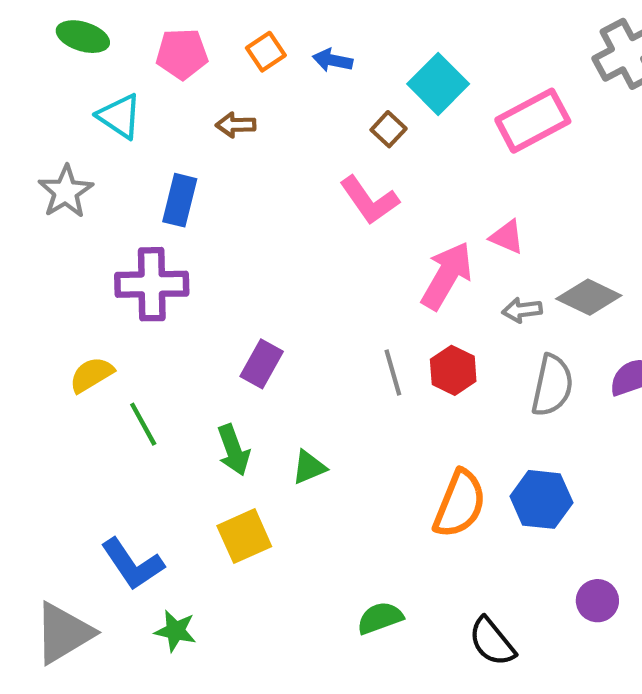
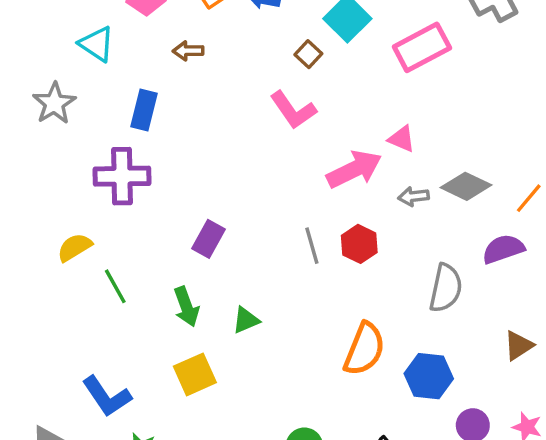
pink arrow: (447, 276) -> (354, 169), turned 34
gray semicircle: (552, 385) -> (446, 288), moved
blue hexagon: (541, 499) -> (429, 376), moved

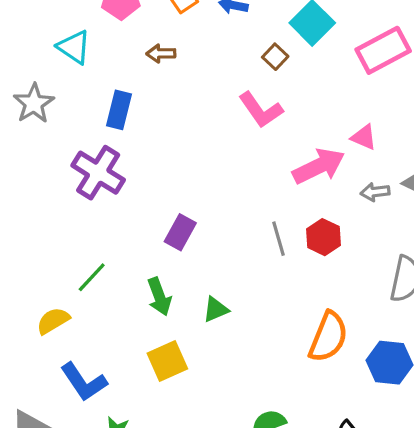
purple cross: (122, 176) -> (98, 173), turned 33
yellow semicircle: (75, 247) -> (53, 321), moved
green line: (115, 286) -> (92, 277), turned 72

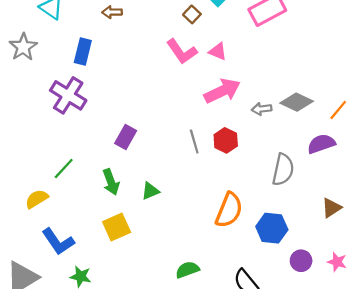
pink triangle: (364, 137) -> (218, 52), moved

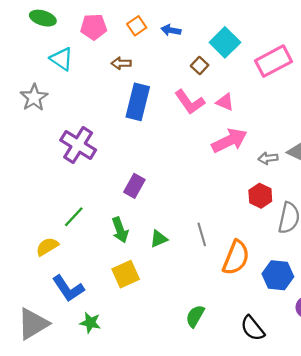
blue rectangle: (83, 52) -> (138, 102), moved, size x1.4
red hexagon: (226, 140) -> (260, 196), moved
gray line: (194, 141) -> (202, 234), moved
green semicircle: (187, 270) -> (195, 316), turned -40

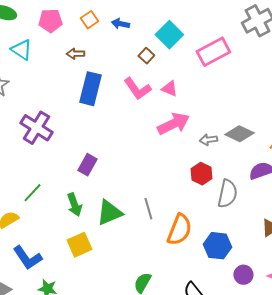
green triangle: (159, 239) -> (109, 213), size x1.6

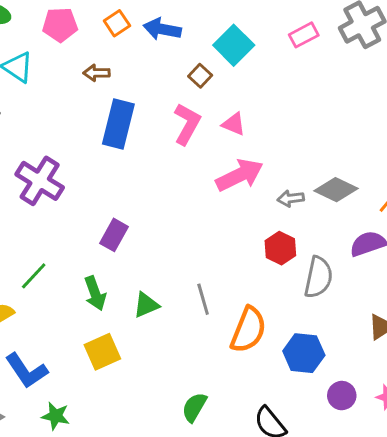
blue arrow: (120, 24) -> (162, 29), size x1.4
pink rectangle: (213, 52) -> (304, 35), moved, size x0.6
pink L-shape: (137, 89) -> (187, 124), turned -116
green triangle: (109, 213) -> (146, 305), size x0.7

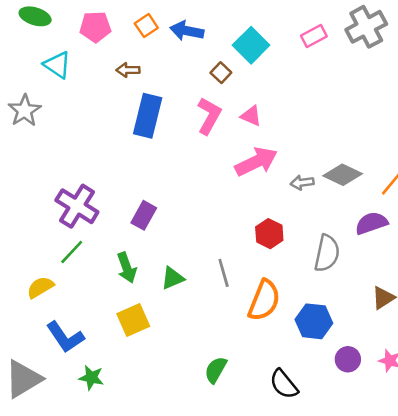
purple cross: (40, 181) -> (77, 206), moved
red hexagon: (280, 248) -> (269, 234), moved

